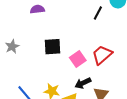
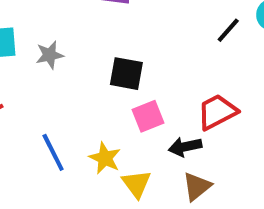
pink square: (78, 59) -> (148, 116), moved
black arrow: (83, 83) -> (185, 147), moved

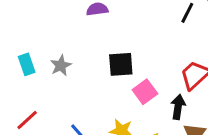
black arrow: (185, 147) -> (178, 107), turned 125

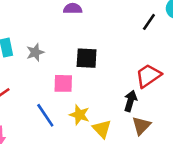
pink square: (145, 92) -> (63, 83), moved, turned 30

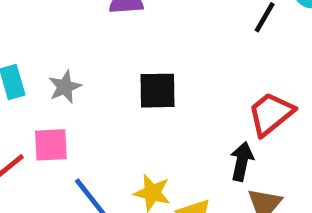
pink square: (63, 83) -> (51, 145), moved

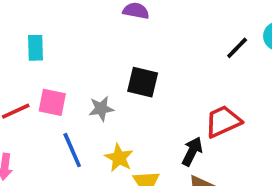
gray star: (65, 87) -> (101, 109), moved

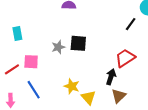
black line: (237, 48) -> (131, 24), moved
gray star: (101, 109) -> (58, 47), moved
blue line: (72, 150) -> (34, 90), moved

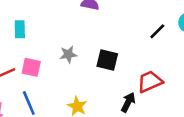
black line: (131, 24) -> (157, 31), moved
black square: (78, 43) -> (107, 60), moved

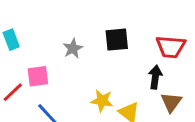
red trapezoid: (150, 82) -> (171, 47), turned -132

